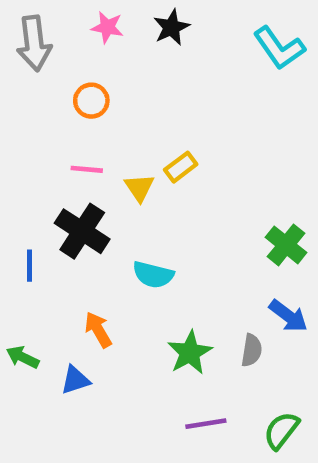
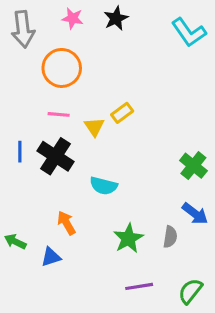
orange circle: (91, 101) -> (62, 68), size x1.6
blue line: (29, 266) -> (20, 152), moved

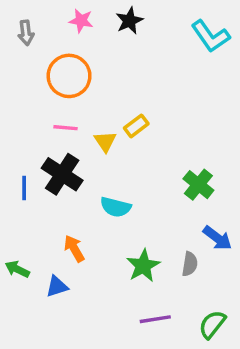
gray arrow: (23, 29) -> (26, 33), size x0.6
blue line: (20, 152) -> (24, 188), moved
green cross: (193, 166) -> (198, 185), moved

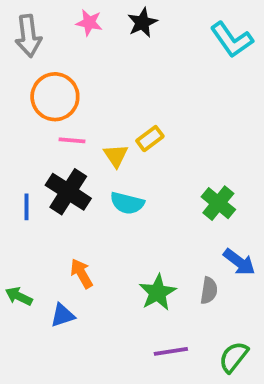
gray arrow: (26, 33) -> (28, 36), size x1.5
orange circle: (69, 76) -> (55, 97), moved
cyan semicircle: (116, 207) -> (127, 203), moved

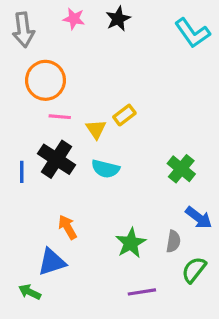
green arrow: (19, 296) -> (30, 292), moved
blue triangle: (63, 315) -> (52, 262), size x1.4
green semicircle: (234, 357) -> (194, 270), moved

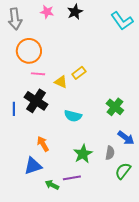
yellow triangle: (96, 129) -> (61, 82), turned -32
cyan semicircle: (105, 169) -> (73, 116), moved
green arrow: (30, 292) -> (52, 185), moved
purple line: (142, 292) -> (72, 178), moved

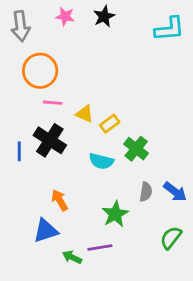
cyan L-shape: (122, 21) -> (169, 29), turned -60
yellow rectangle: (79, 73) -> (110, 124), moved
green cross: (115, 107) -> (136, 149), moved
gray semicircle: (110, 153) -> (146, 192), moved

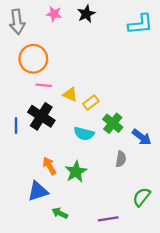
blue arrow: (175, 192) -> (142, 137), moved
green star: (115, 214) -> (76, 172), moved
purple line: (100, 247) -> (108, 219), moved

